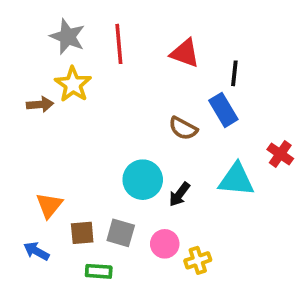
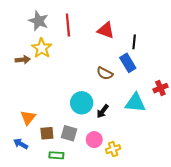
red cross: (280, 154) -> (160, 88), turned 32

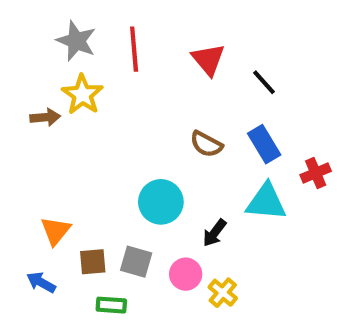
red triangle: (106, 30) -> (208, 59), turned 30
black line: (134, 42) -> (264, 82), turned -48
blue rectangle: (128, 63) -> (264, 144), moved
black arrow: (103, 111) -> (215, 233), moved
yellow cross: (113, 149) -> (223, 293), turned -32

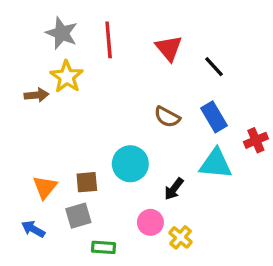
brown square: (93, 262) -> (87, 182), moved
gray square: (136, 262) -> (78, 216), moved, turned -32
green rectangle: (111, 305) -> (104, 247), moved

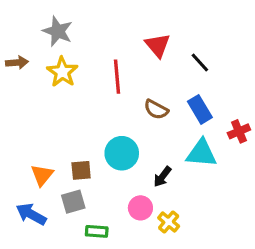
red line: (109, 40) -> (117, 77), moved
brown arrow: (37, 95) -> (17, 63), moved
blue arrow: (33, 229) -> (31, 214), size x1.4

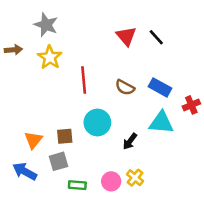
black line: (200, 63) -> (156, 37), moved
red line: (117, 77) -> (84, 80), moved
blue rectangle: (200, 109) -> (160, 87), turned -30
pink circle: (140, 208) -> (111, 181), moved

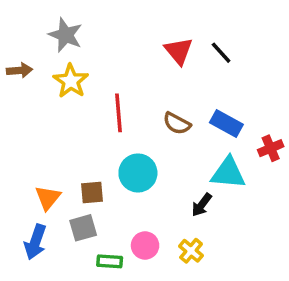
black arrow: (130, 141) -> (202, 205), moved
blue arrow: (25, 171) -> (35, 242), turned -100
pink circle: (111, 181) -> (145, 245), moved

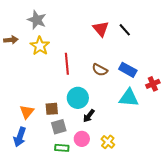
black arrow: (202, 205) -> (89, 116), moved
gray square: (83, 228) -> (59, 127), moved

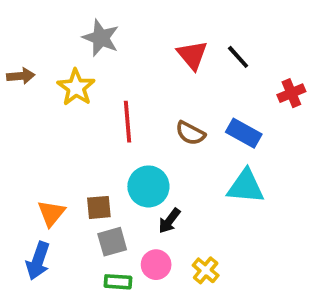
gray star: (37, 20) -> (101, 38), moved
red cross: (153, 84) -> (291, 93), moved

